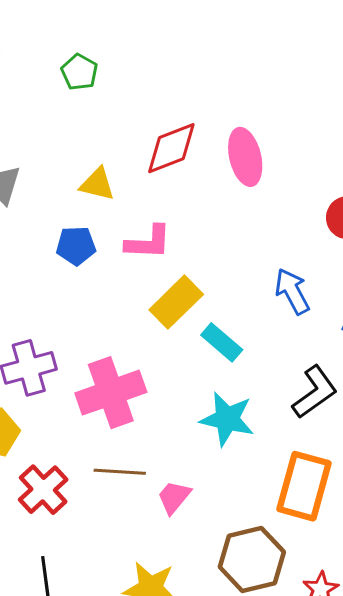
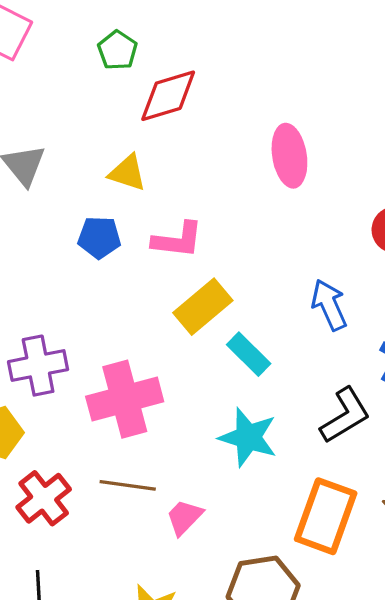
red diamond: (171, 148) -> (168, 96), moved

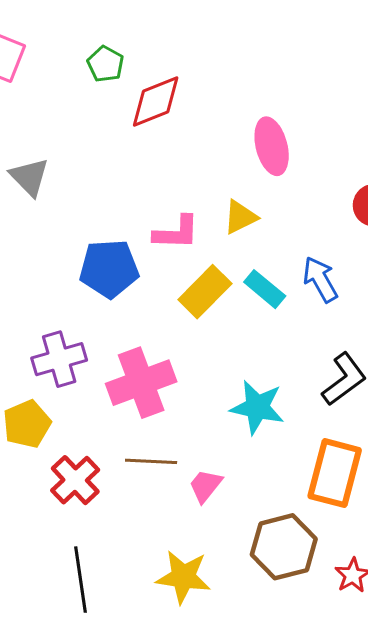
yellow triangle: (127, 173) -> (240, 217), moved, turned -39
blue pentagon: (99, 237) -> (109, 269), moved, size x1.5
cyan rectangle: (249, 354) -> (265, 289), moved

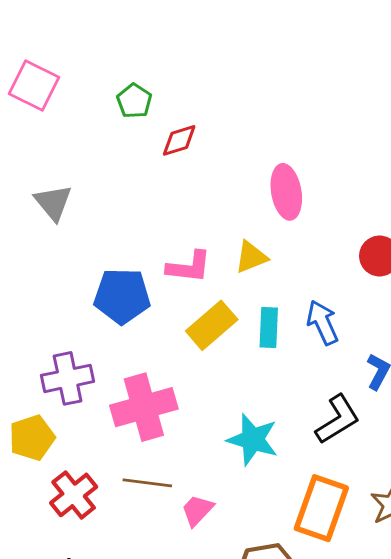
red diamond: (156, 101) -> (179, 140), size x0.7
cyan rectangle: (265, 289) -> (269, 327), turned 48

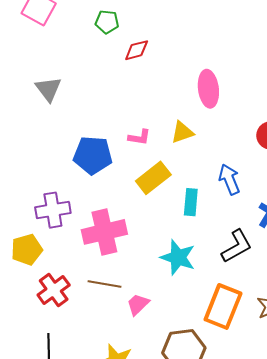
green pentagon: (134, 101) -> (107, 22), turned -30
pink L-shape: (189, 267) -> (139, 137), size x0.7
cyan rectangle: (269, 327) -> (191, 202), moved

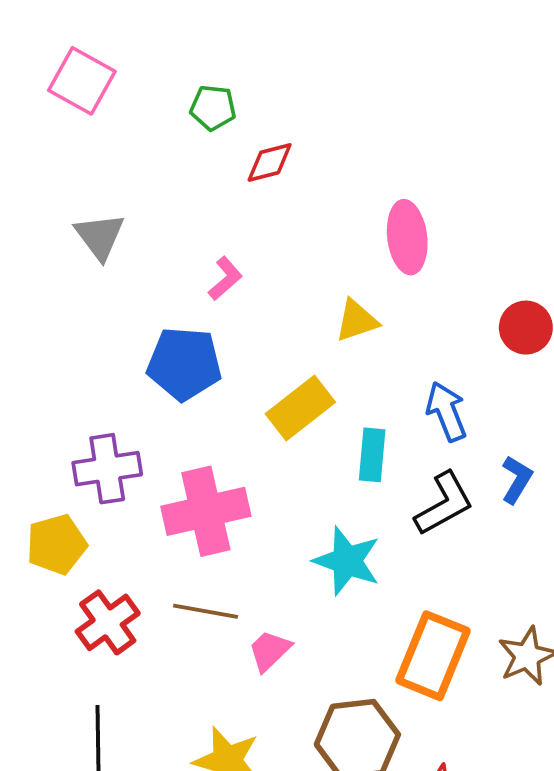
pink L-shape: (139, 137) -> (225, 278), moved, turned -50
black L-shape: (237, 246) -> (444, 504), moved

